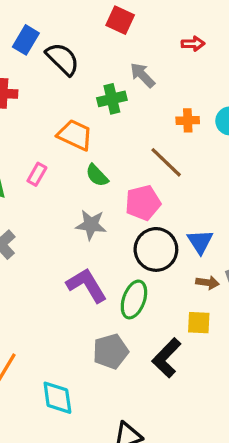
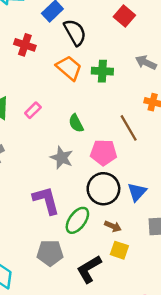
gray arrow: (142, 75) -> (146, 63), moved, turned -36
orange trapezoid: (75, 135) -> (69, 68), moved
brown arrow: (208, 283) -> (113, 226), moved

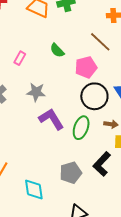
pink rectangle: (33, 110) -> (20, 58), moved
gray star: (62, 158) -> (36, 92), moved
gray pentagon: (50, 253) -> (71, 173), moved

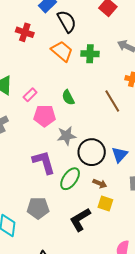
pink pentagon: (86, 67) -> (45, 116), moved
gray star: (36, 92) -> (66, 136), moved, turned -30
gray pentagon: (71, 173) -> (38, 208), moved

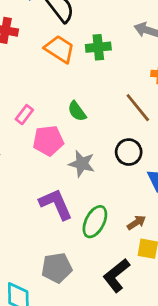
gray star: (66, 136) -> (82, 164), turned 30
black circle: (92, 152) -> (129, 152), moved, size x0.7
brown arrow: (100, 183) -> (136, 223), turned -48

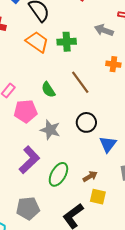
brown line: (138, 108) -> (80, 82), moved
purple L-shape: (56, 204) -> (29, 160), turned 68

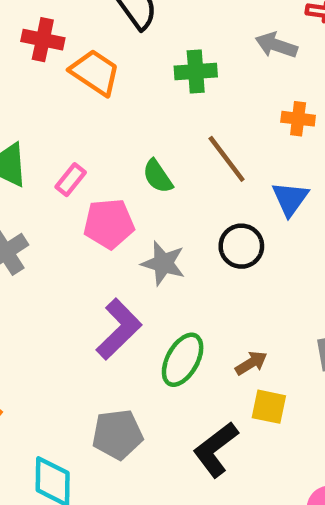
orange trapezoid: (37, 42) -> (95, 72), moved
blue triangle: (108, 144) -> (290, 199), moved

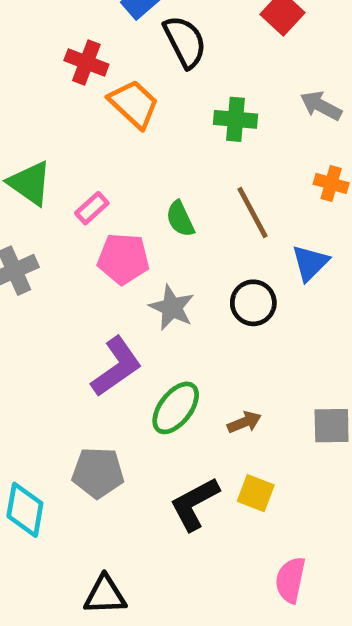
yellow square: (269, 407) -> (256, 493), moved

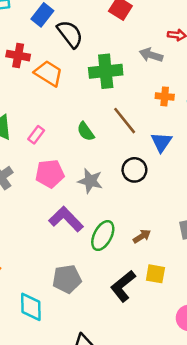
green cross: (236, 119) -> (106, 71), size x1.4
pink pentagon: (123, 259) -> (50, 174), moved
purple L-shape: (116, 367) -> (66, 219), turned -88

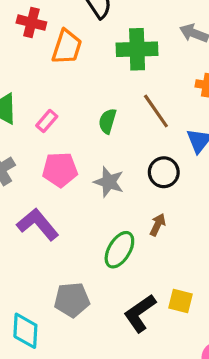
orange trapezoid: (48, 73) -> (67, 47), turned 72
green semicircle: (86, 131) -> (107, 121), turned 48
purple L-shape: (66, 219) -> (38, 224), moved
brown arrow: (142, 236) -> (158, 225), moved, turned -36

